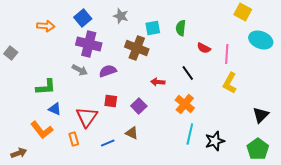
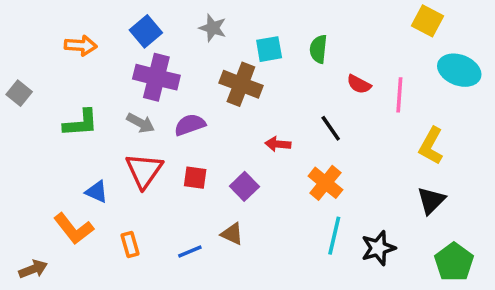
yellow L-shape: (230, 83) -> (431, 146), moved
green L-shape: (46, 87) -> (81, 123), moved
black triangle: (261, 115) -> (431, 200), moved
red triangle: (87, 117) -> (144, 171), moved

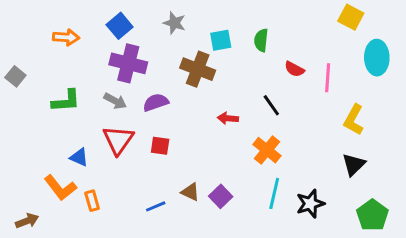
cyan ellipse: (459, 70) -> (377, 58), turned 68
purple square: (244, 186) -> (221, 196), moved
orange rectangle: (130, 244) -> (92, 201), moved

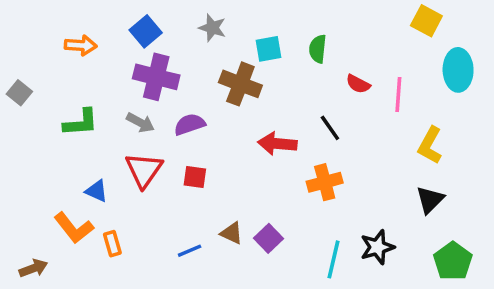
red arrow: (228, 118) -> (277, 144), size x1.5
orange cross: (267, 150) -> (325, 182), turned 36
cyan line: (274, 193) -> (333, 259), moved

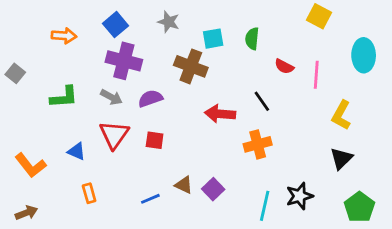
yellow square: (426, 21) -> (319, 16), moved
orange L-shape: (74, 228) -> (31, 165), moved

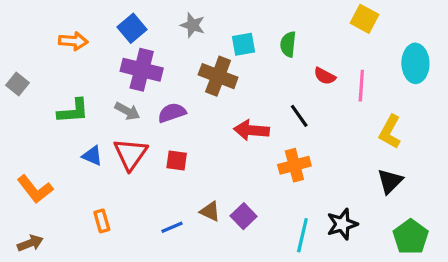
blue triangle: (77, 151) -> (92, 156), moved

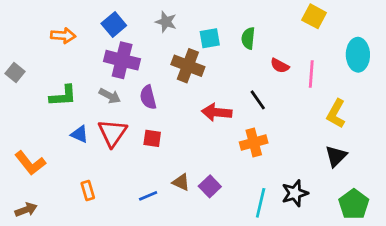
purple semicircle: (172, 113) -> (148, 97), turned -85

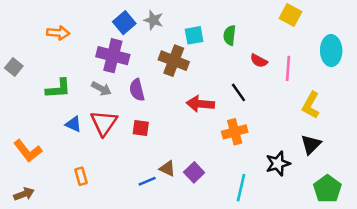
blue square: (114, 25) -> (124, 23), moved
black star: (295, 193) -> (278, 164), moved
blue line: (148, 196) -> (147, 181), moved

